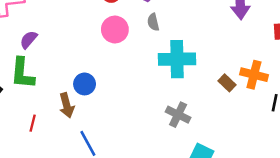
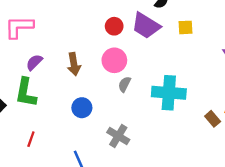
gray semicircle: (153, 22) -> (124, 84), moved, turned 35
brown arrow: (67, 105) -> (74, 64), moved
gray cross: (178, 115) -> (118, 136), moved

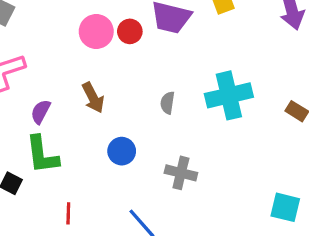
pink circle: (114, 60) -> (96, 31), moved

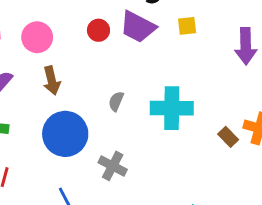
pink circle: (96, 31) -> (37, 37), moved
blue circle: (122, 151) -> (65, 134), size x1.8

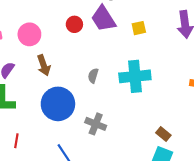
yellow square: (187, 26) -> (139, 28), moved
purple trapezoid: (138, 27) -> (103, 19), turned 36
brown rectangle: (228, 137) -> (163, 134), moved

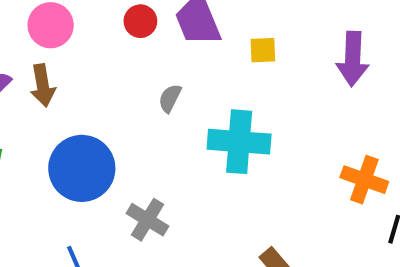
brown arrow: (44, 65) -> (43, 85), moved
gray semicircle: (93, 76) -> (170, 98), moved

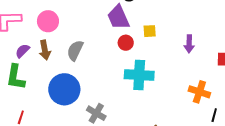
red circle: (140, 21) -> (126, 43), moved
purple arrow: (353, 59) -> (189, 44), moved, size x0.7
gray semicircle: (170, 98) -> (75, 50), moved, size x1.5

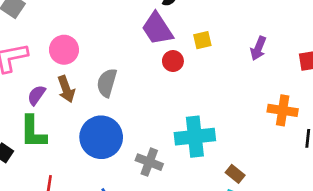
purple arrow: (189, 44) -> (258, 48), turned 30
cyan cross: (139, 75) -> (195, 137), moved

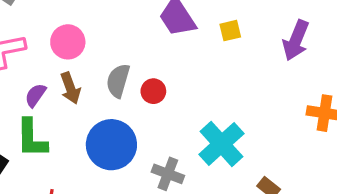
purple arrow: (258, 48) -> (296, 40), size x1.4
red circle: (173, 61) -> (153, 91), moved
cyan cross: (195, 137) -> (221, 144), turned -36

